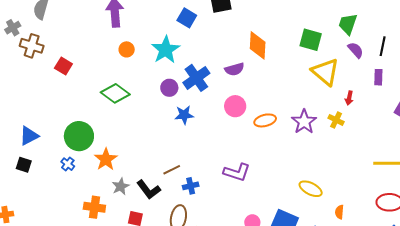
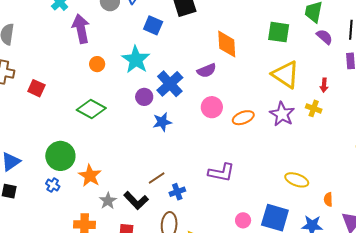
yellow triangle: (325, 72) -> (286, 74), moved

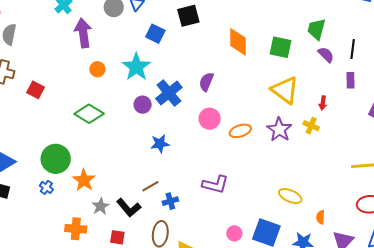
orange diamond: (227, 44) -> (238, 42), moved
purple semicircle: (207, 71) -> (206, 82), turned 132
blue star: (162, 122) -> (160, 144), moved

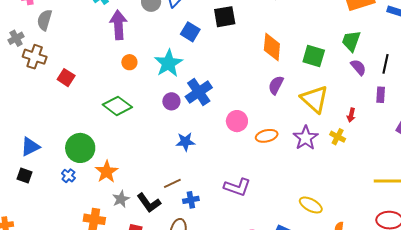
purple semicircle: (206, 82) -> (276, 85), moved

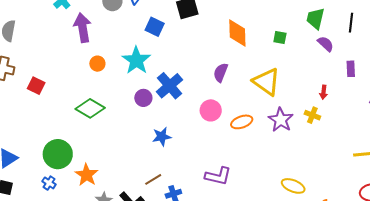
green square: (314, 56) -> (280, 38), size x0.6
black line: (386, 64) -> (351, 23), moved
purple semicircle: (276, 85) -> (221, 73), moved
yellow triangle: (315, 99) -> (267, 82), moved

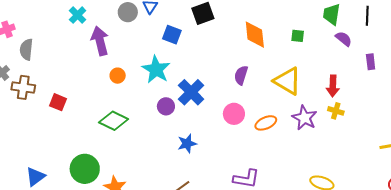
red arrow: (324, 92) -> (333, 86), moved, size x1.5

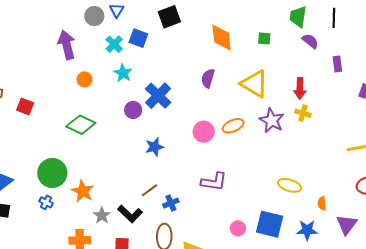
cyan cross: (78, 15) -> (114, 44), moved
cyan star: (156, 69) -> (123, 73), size x0.7
pink circle: (234, 114) -> (204, 132), moved

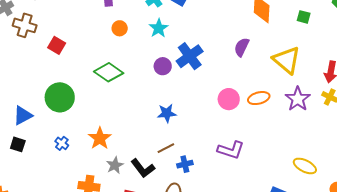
blue star: (154, 147) -> (167, 113), moved
green circle: (52, 173) -> (60, 97), moved

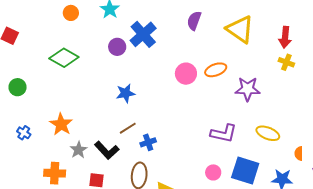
green circle: (60, 97) -> (18, 87), size x0.6
purple star: (298, 99) -> (248, 89), moved, turned -30
purple L-shape: (231, 150) -> (224, 133), moved

